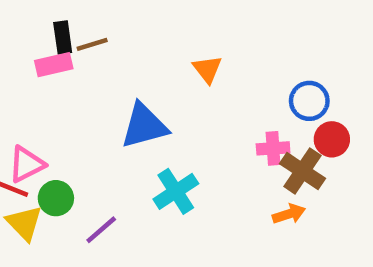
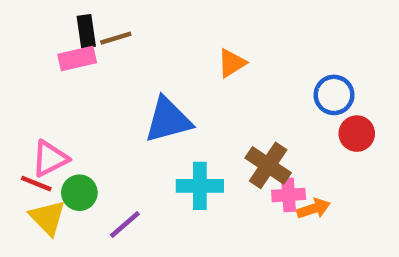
orange triangle: (207, 69) -> (232, 63), turned 36
pink cross: (273, 148) -> (289, 195), moved
brown cross: (302, 171) -> (268, 165), moved
cyan cross: (176, 191) -> (200, 186), turned 33

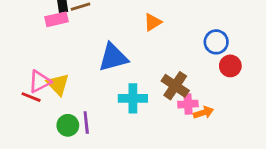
green circle: (79, 193) -> (68, 125), moved
yellow triangle: (48, 218) -> (58, 84), moved
purple line: (125, 225) -> (86, 122), turned -55

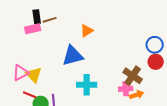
orange triangle: (153, 22) -> (87, 31), moved
blue circle: (216, 42) -> (155, 45), moved
brown cross: (175, 86) -> (133, 76), moved
red line: (31, 97) -> (30, 95), moved

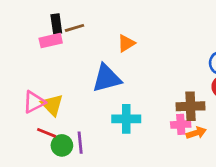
brown cross: (133, 76) -> (191, 106), turned -36

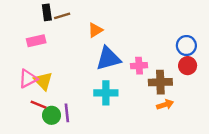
pink rectangle: (51, 41) -> (36, 41), moved
orange triangle: (126, 43) -> (95, 30), moved
blue triangle: (107, 78) -> (108, 59), moved
pink cross: (181, 124) -> (139, 66), moved

